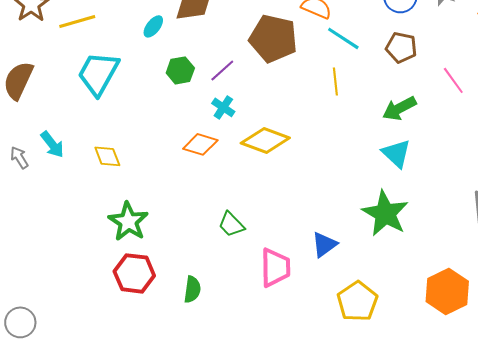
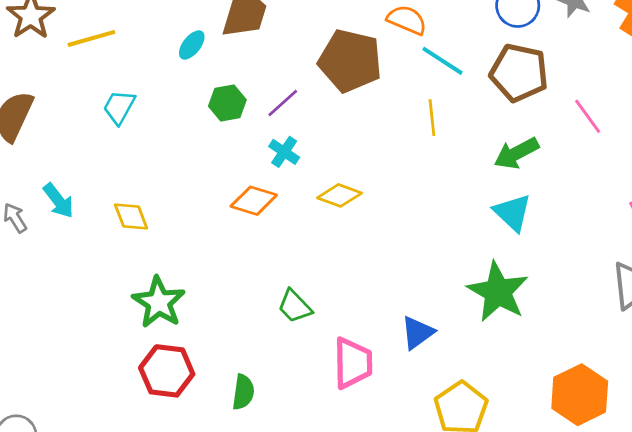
brown pentagon: (401, 47) -> (519, 73), size x1.4
cyan trapezoid: (98, 73) -> (119, 107), size x0.6
yellow diamond: (265, 140) -> (340, 195), size x0.7

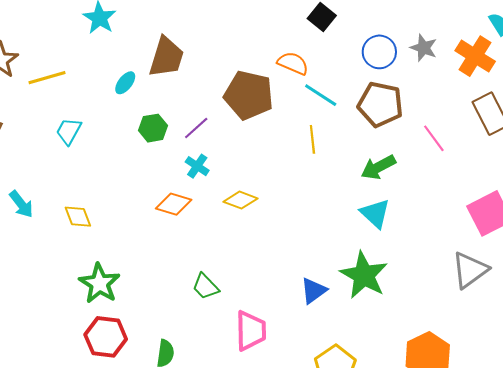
blue triangle: (417, 333) -> (314, 291), moved

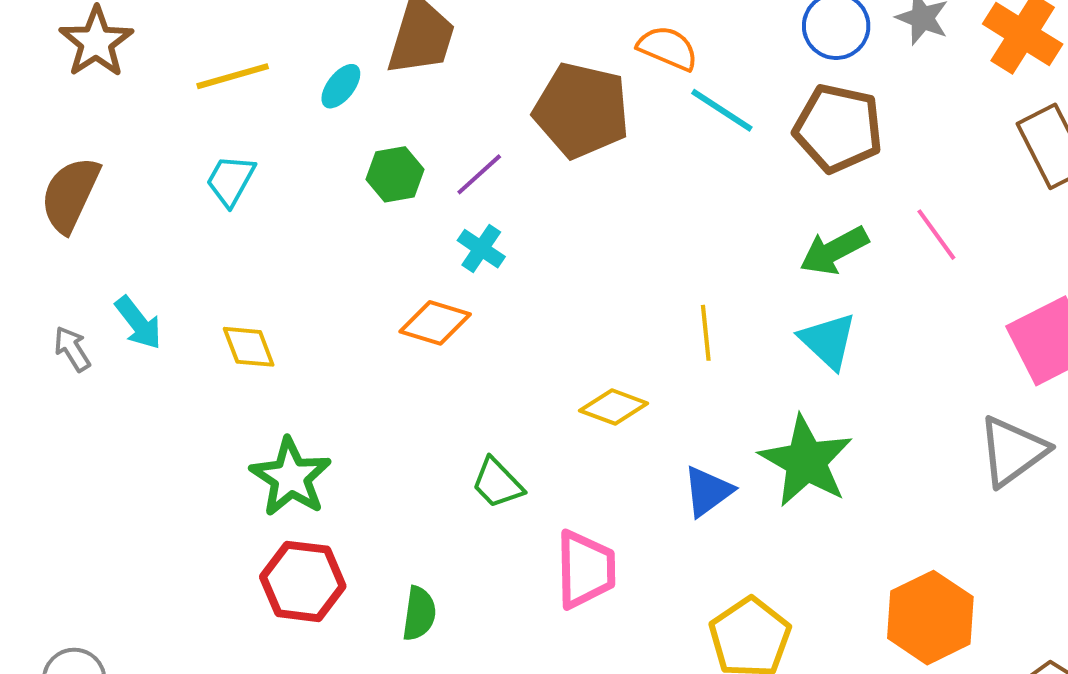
yellow line: (47, 78) -> (233, 76), moved
pink line: (434, 138) -> (936, 235), moved
yellow line: (312, 139) -> (706, 333), moved
yellow diamond: (240, 200) -> (614, 407), moved

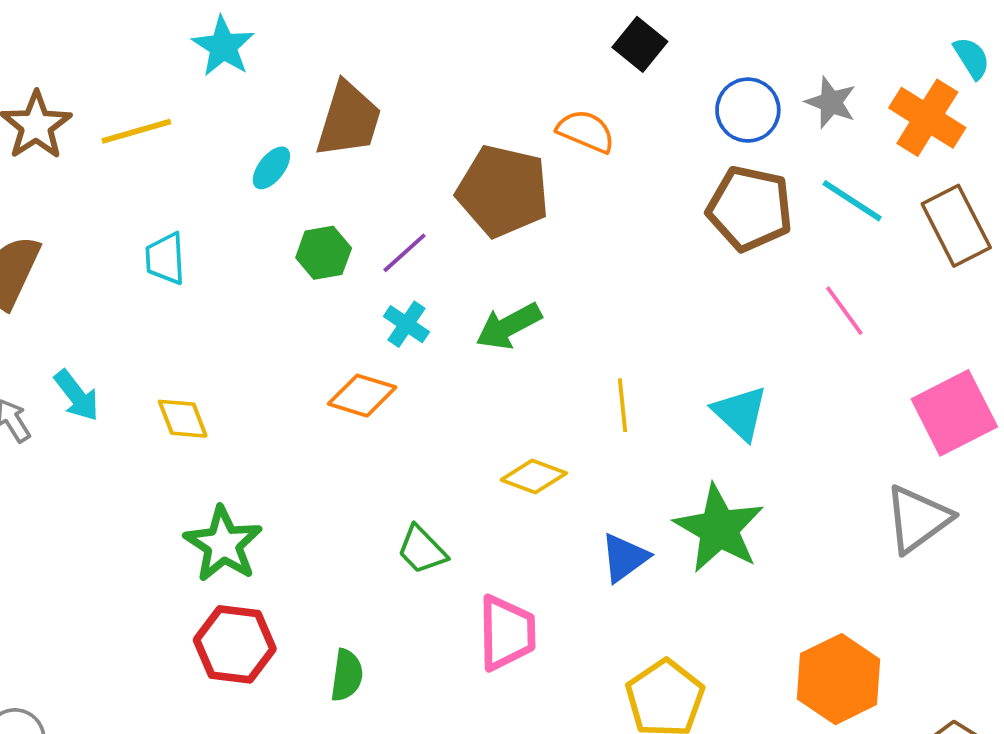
yellow line: (233, 76) -> (136, 131), moved
cyan line: (722, 110) -> (852, 201), moved
cyan trapezoid: (231, 180) -> (165, 259), turned -32
green arrow: (834, 251) -> (509, 326), moved

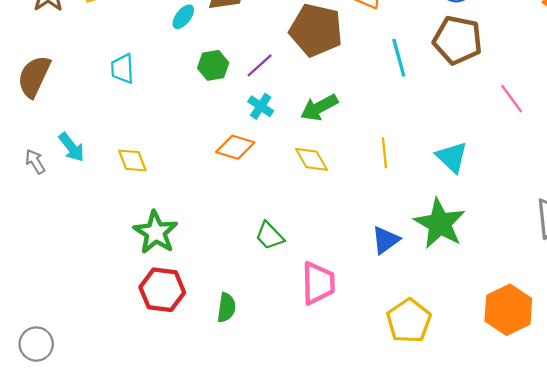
cyan line: (852, 201) -> (399, 58), moved, turned 42
yellow diamond: (534, 477) -> (312, 159), moved, turned 40

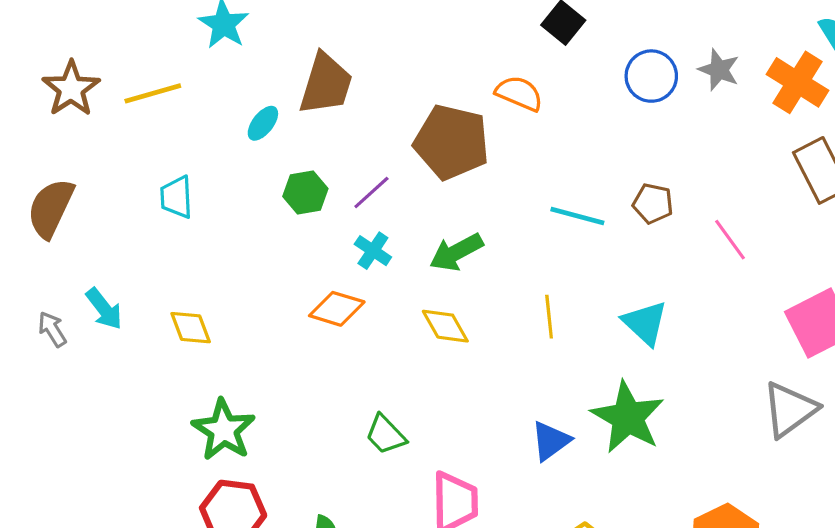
brown pentagon: (457, 40) -> (653, 203), moved, size x0.6
cyan line: (399, 58) -> (577, 216), moved, turned -60

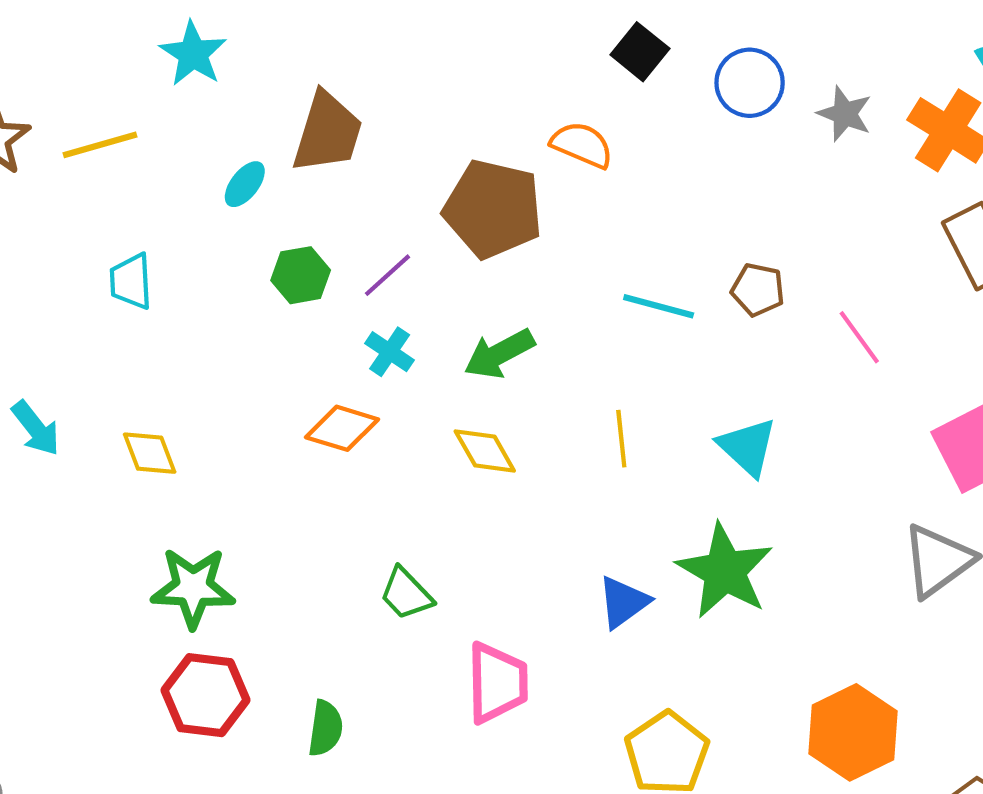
blue circle: (651, 76) -> (750, 83), moved
green star: (224, 430) -> (193, 588), turned -30

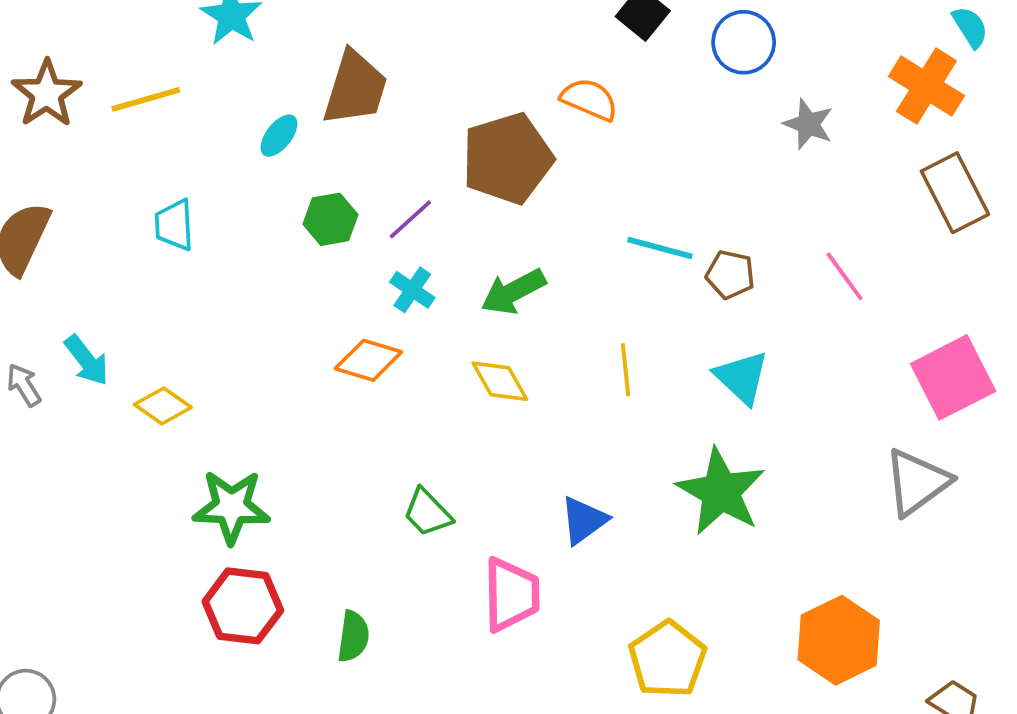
gray star: (845, 114) -> (808, 124), moved
brown pentagon: (493, 209) -> (507, 158), turned -30
brown pentagon: (758, 290) -> (730, 275), moved
yellow diamond: (150, 453) -> (163, 406), moved, turned -34
blue triangle: (623, 602) -> (584, 520), moved

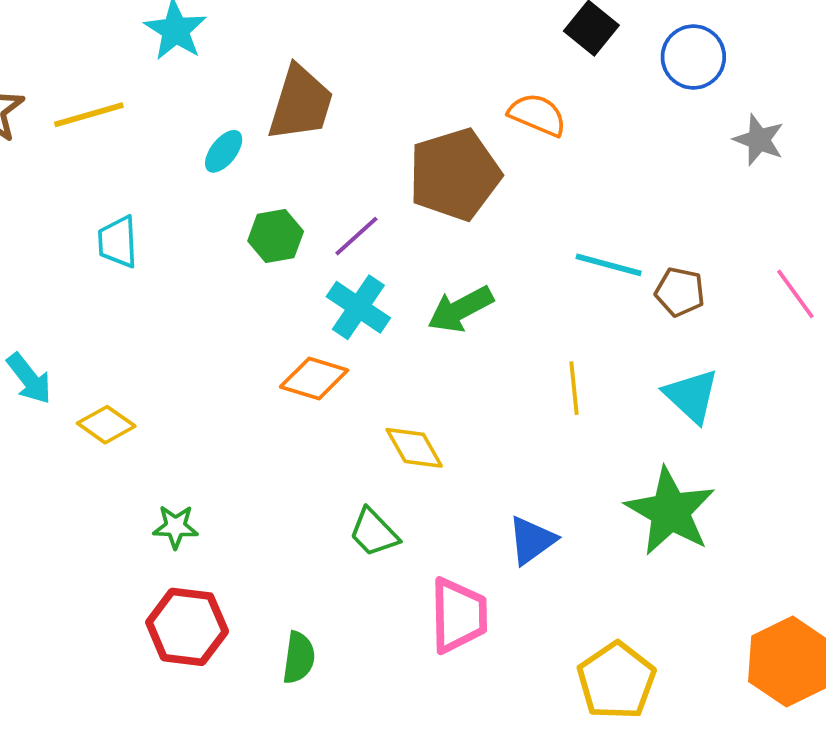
cyan cross: (412, 290) -> (358, 307), size x1.4
yellow diamond: (500, 381) -> (414, 448), moved
green star: (231, 507) -> (175, 527), size x0.6

